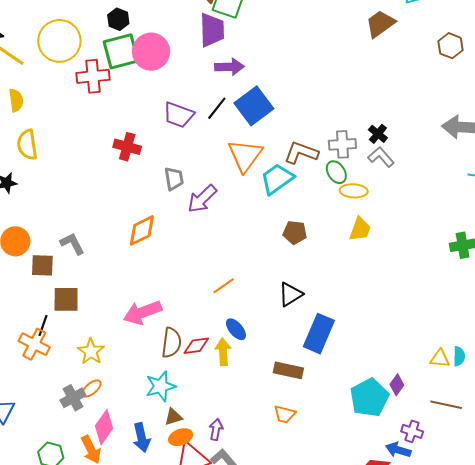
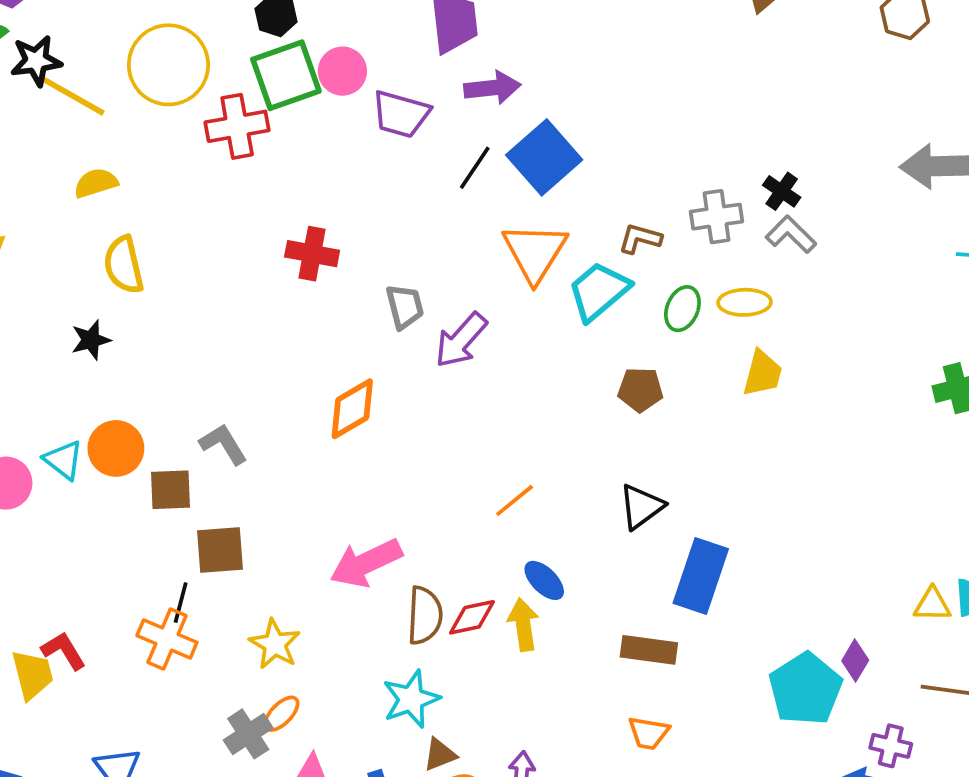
pink circle: (151, 52) -> (342, 71), size x0.7
yellow semicircle: (16, 100) -> (96, 183), turned -95
purple trapezoid: (179, 115) -> (401, 114), moved
brown L-shape: (301, 153) -> (640, 239), size x0.7
green ellipse: (336, 172) -> (682, 309), moved, turned 60

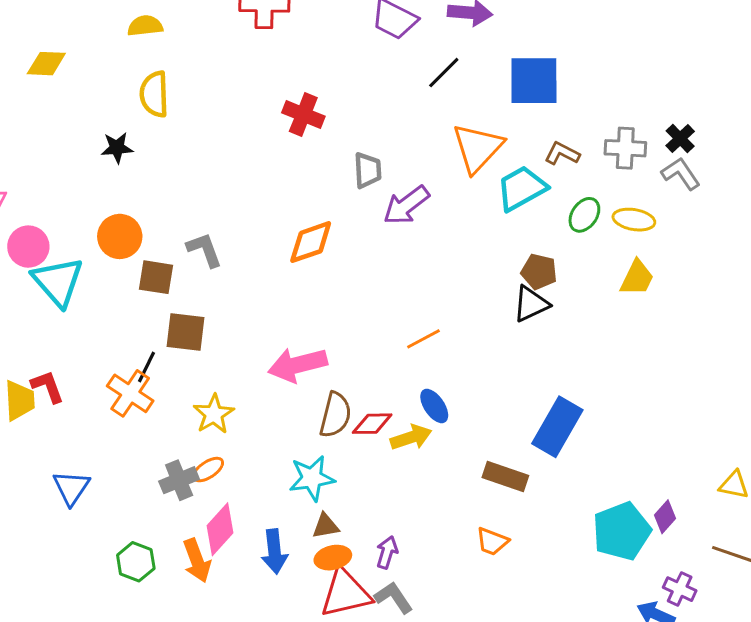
blue square: (544, 157) -> (534, 81), moved, turned 30
cyan triangle: (63, 460) -> (58, 282), moved, size x1.6
black triangle: (641, 507) -> (531, 304), moved
yellow arrow: (523, 625) -> (411, 437), turned 69

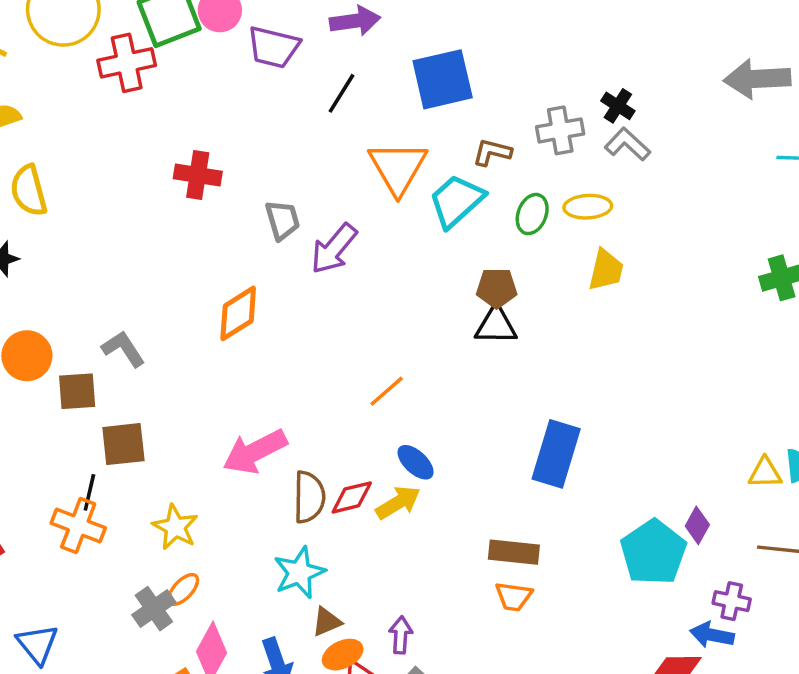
black triangle: (531, 304) -> (496, 325), turned 39
brown rectangle: (505, 477) -> (514, 552), moved

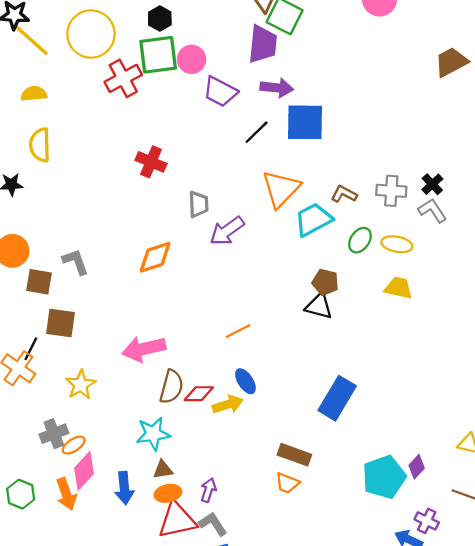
red cross: (127, 63) -> (123, 78), turned -30
blue square: (443, 79) -> (305, 122), moved
yellow trapezoid: (606, 270) -> (398, 288), turned -104
orange ellipse: (183, 589) -> (74, 445), moved

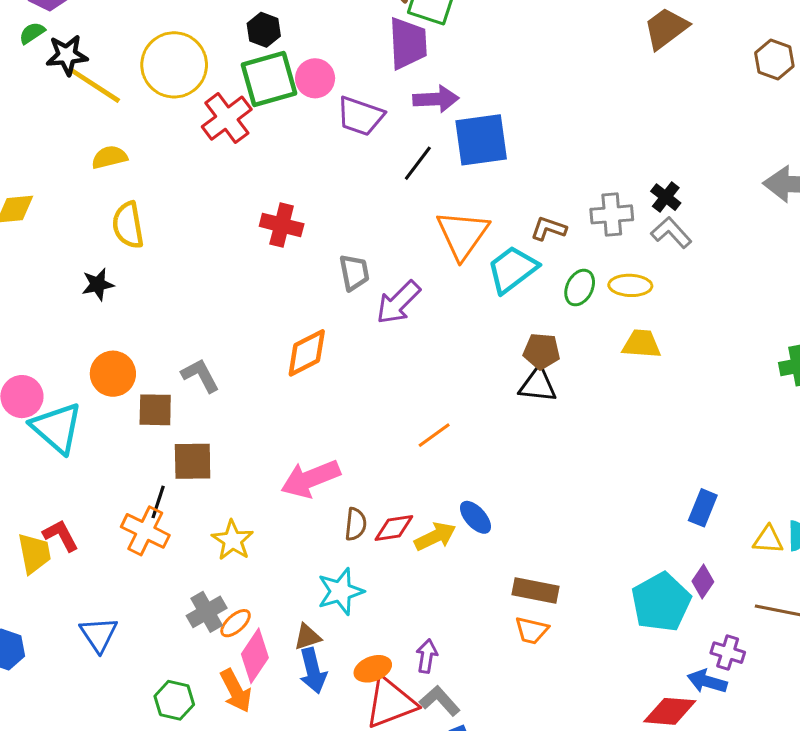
blue ellipse: (245, 381) -> (475, 517), moved
brown semicircle: (172, 387) -> (356, 524), size x0.7
blue rectangle: (337, 398) -> (703, 508), moved, size x0.6
brown triangle: (163, 470) -> (307, 637), moved

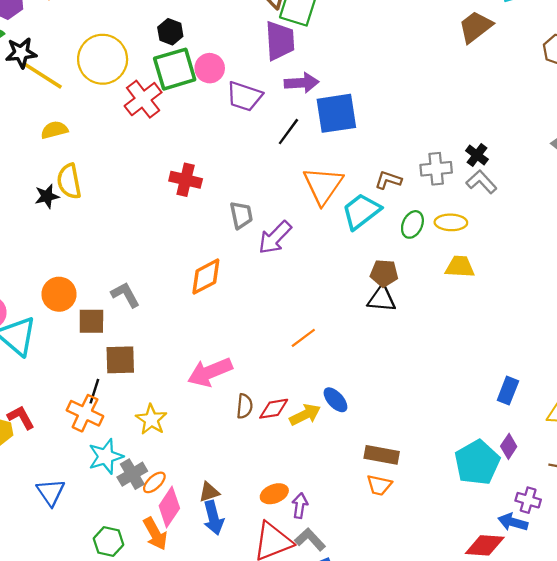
black star: (98, 284) -> (47, 196), moved
cyan star: (341, 591) -> (106, 456), moved
orange ellipse: (373, 669) -> (274, 494), moved

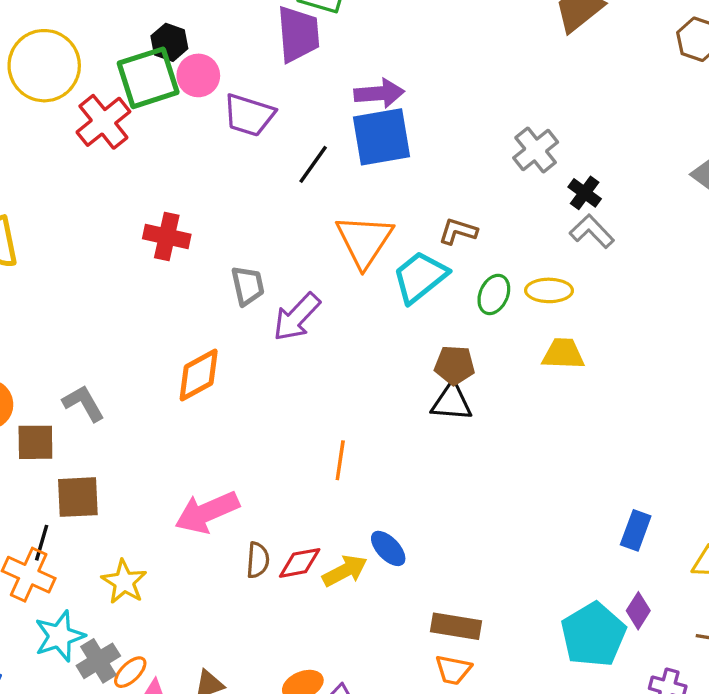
black hexagon: (170, 32) -> (169, 42), moved
purple arrow: (302, 83) -> (379, 93), moved
gray cross: (436, 169) -> (536, 150), moved, turned -32
orange line: (303, 338) -> (340, 460), turned -44

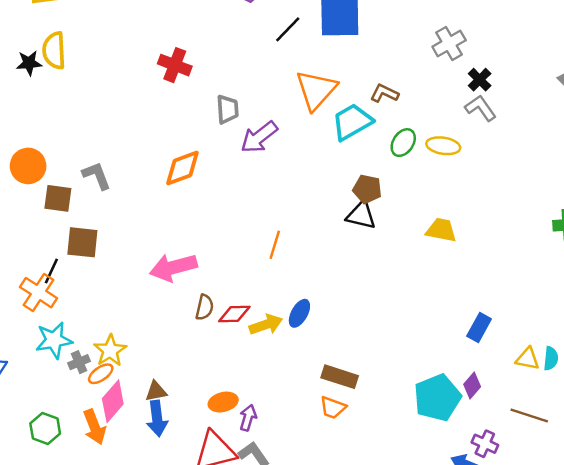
yellow trapezoid: (563, 354) -> (441, 230), moved
blue ellipse: (388, 548) -> (299, 313), turned 64
yellow star: (124, 582) -> (110, 351), moved
gray cross: (98, 661) -> (79, 362), size x0.7

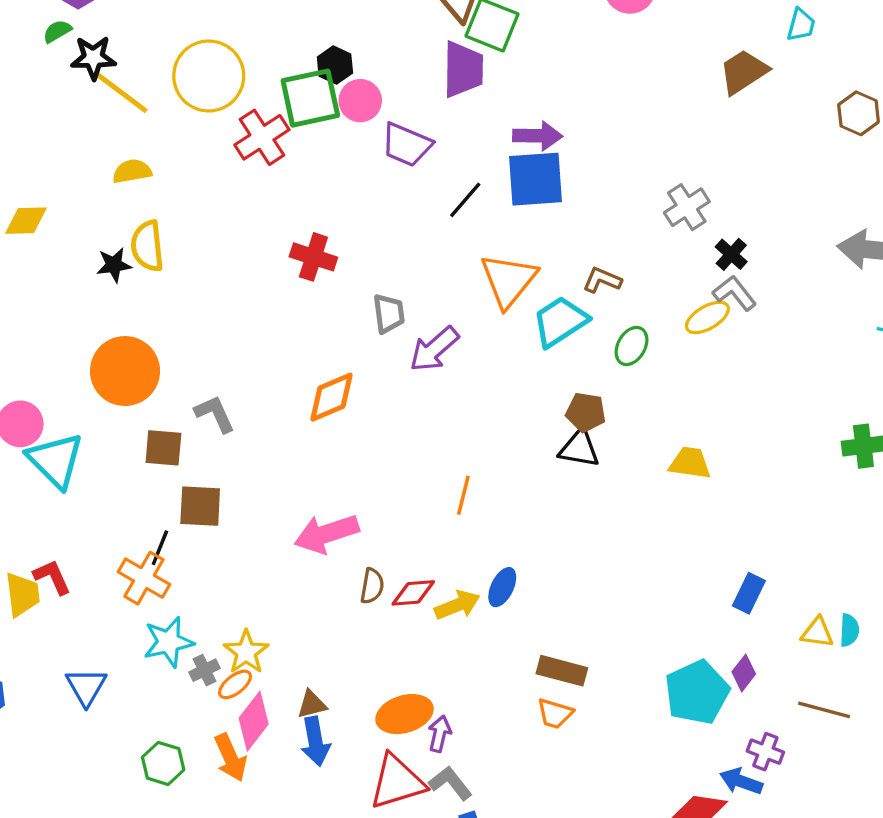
yellow ellipse: (443, 146) -> (707, 317), moved, turned -36
orange circle: (28, 166) -> (125, 371), moved, size x1.4
orange ellipse: (223, 402) -> (405, 714), size x1.4

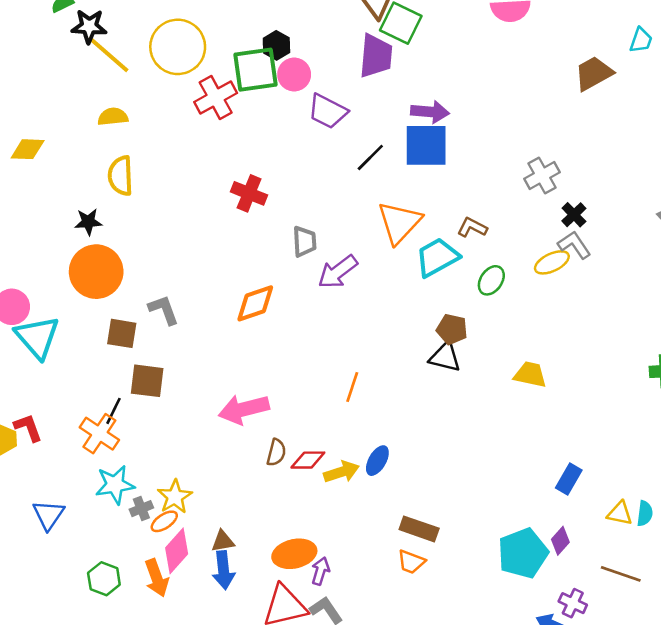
black star: (114, 265) -> (88, 222), moved

